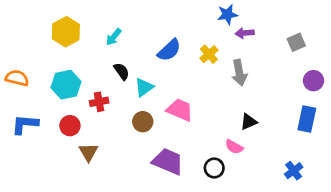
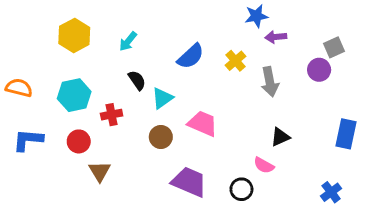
purple circle: (313, 81) -> (319, 70), moved

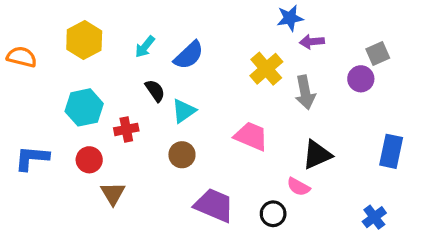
blue semicircle: (191, 56) -> (189, 55), moved
yellow cross: (235, 61) -> (266, 69), size x1.4
orange semicircle: (19, 88) -> (22, 57), moved
pink trapezoid: (203, 124) -> (251, 136), moved
black triangle: (280, 137) -> (317, 155), size x1.4

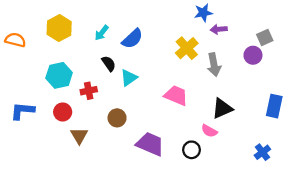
brown circle: (182, 155) -> (117, 118), moved

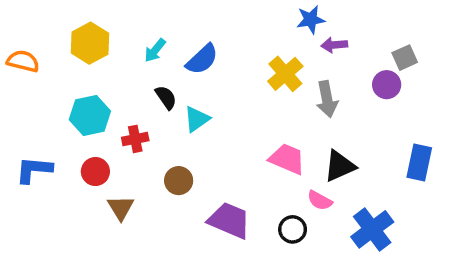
pink trapezoid: (176, 95) -> (287, 159), moved
blue cross: (262, 152) -> (372, 229), moved, size x1.6

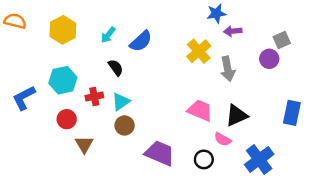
orange semicircle: (23, 61) -> (15, 21), moved
cyan triangle: (197, 119) -> (121, 102), moved
blue L-shape: (34, 170) -> (24, 98), moved, turned -32

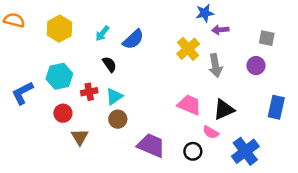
gray square: (282, 40) -> (267, 38), turned 35
purple circle: (269, 59) -> (256, 66), moved

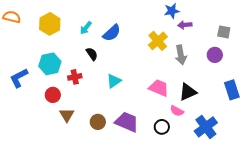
cyan triangle: (114, 97) -> (114, 81), moved
blue rectangle: (276, 107) -> (232, 90), turned -30
brown circle: (118, 119) -> (98, 122), moved

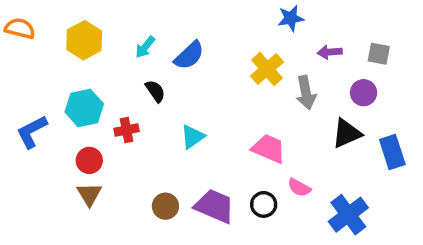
purple arrow: (185, 25) -> (330, 52), moved
black triangle: (188, 92) -> (347, 133), moved
brown triangle: (67, 115) -> (89, 194), moved
black circle: (162, 127) -> (264, 204), moved

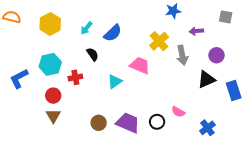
gray square: (379, 54) -> (226, 17), moved
pink trapezoid: (269, 149) -> (140, 65), moved
blue cross: (348, 215) -> (207, 128), size x0.7

